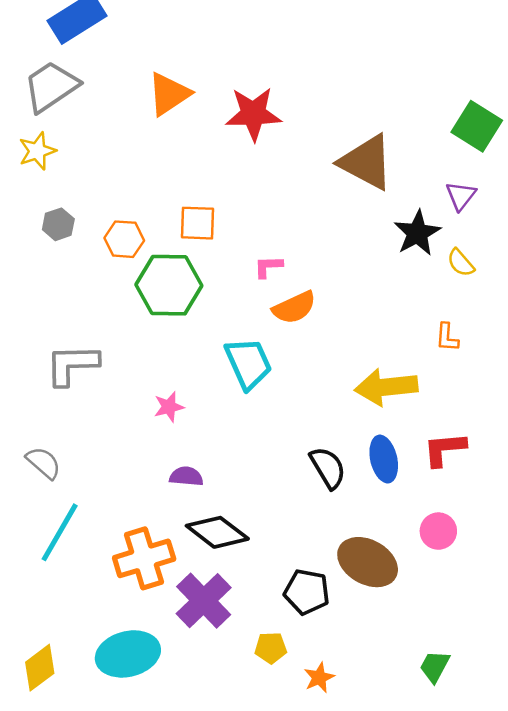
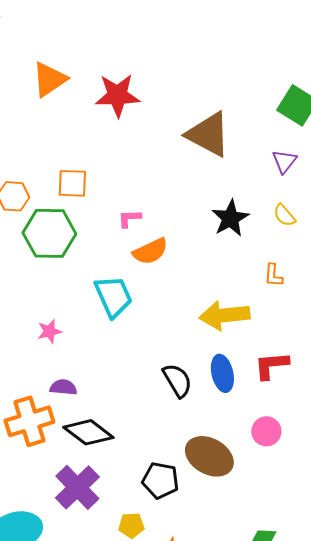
black star: (417, 233) -> (230, 218), moved
orange cross: (144, 558) -> (29, 421), moved

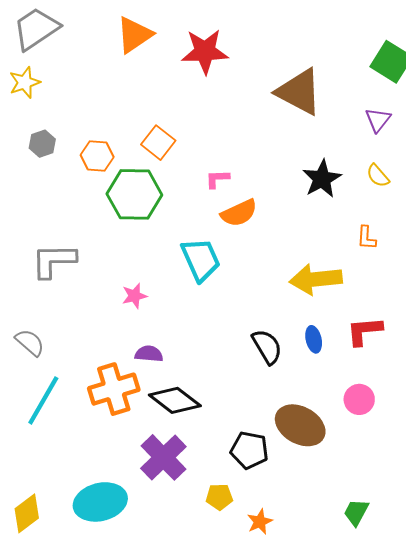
orange square: (72, 183) -> (158, 143), turned 36
blue ellipse: (222, 373) -> (314, 339), size x0.7

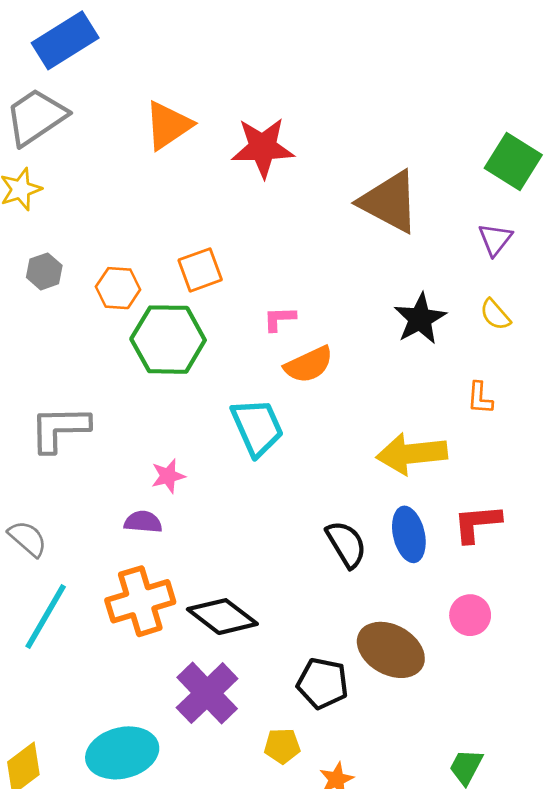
orange square: (158, 143) -> (200, 270), turned 32
blue ellipse: (314, 339) -> (409, 534), size x1.5
purple semicircle: (149, 354) -> (143, 522), moved

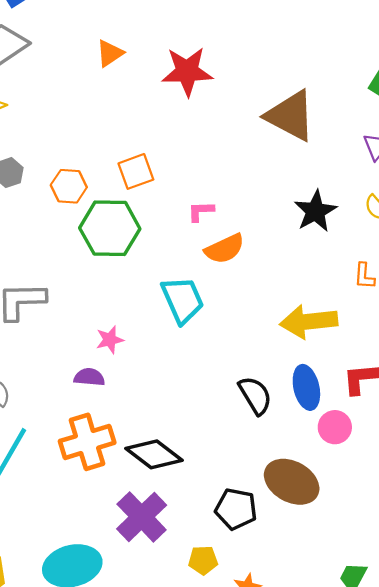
orange triangle: (168, 125) -> (110, 53), size x0.7
pink circle: (470, 615) -> (335, 427), moved

